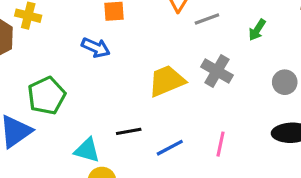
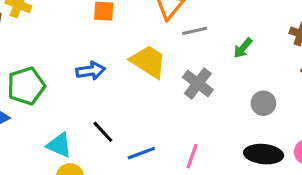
blue arrow: (96, 48) -> (91, 71), moved, turned -40
yellow trapezoid: (167, 81) -> (148, 61), moved, turned 48
black line: (129, 131) -> (103, 132), turned 50

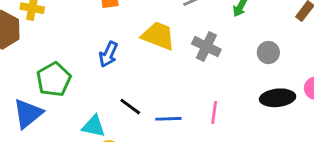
blue arrow: (91, 71) -> (108, 54), turned 135
blue line: (141, 153) -> (168, 119), turned 30

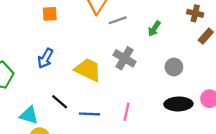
yellow trapezoid: (158, 36) -> (88, 70), moved

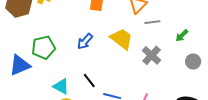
gray circle: (174, 67) -> (193, 61), moved
yellow trapezoid: (88, 70) -> (122, 39), moved

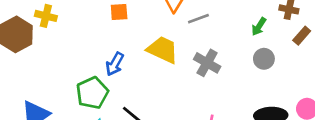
green arrow: (182, 36) -> (259, 27), moved
green pentagon: (44, 47) -> (92, 93), moved

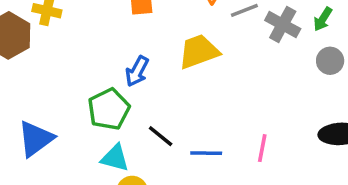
yellow trapezoid: (163, 50) -> (199, 52), turned -44
gray cross: (207, 63) -> (283, 25), moved

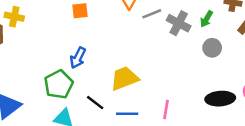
yellow trapezoid: (199, 52) -> (124, 78), moved

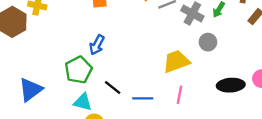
gray circle: (212, 48) -> (208, 42), moved
yellow trapezoid: (124, 78) -> (176, 61), moved

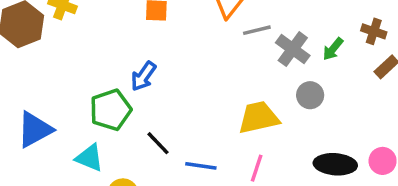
cyan triangle: (83, 102) -> (89, 158), moved

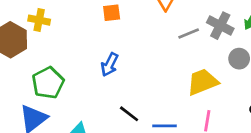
gray line: (257, 30) -> (189, 33), moved
green pentagon: (111, 110) -> (48, 83), moved

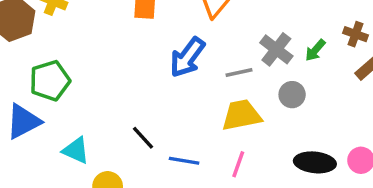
gray line: (189, 33) -> (239, 72), moved
blue arrow: (110, 65) -> (187, 57), moved, size x1.4

